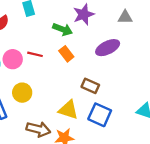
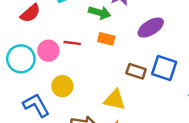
orange rectangle: (66, 54) -> (106, 39), turned -32
blue square: (100, 115) -> (164, 68), moved

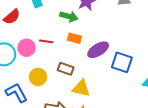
purple ellipse: (151, 28) -> (98, 50), moved
brown rectangle: (136, 71) -> (66, 69), moved

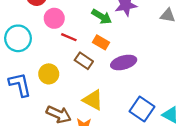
pink circle: (27, 48) -> (54, 18), moved
blue square: (122, 62) -> (142, 109), moved
brown rectangle: (66, 69) -> (84, 61), moved

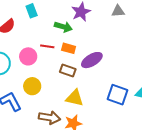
pink circle: (54, 18) -> (28, 56), moved
red line: (69, 37) -> (47, 46), moved
brown rectangle: (84, 61) -> (68, 71), moved

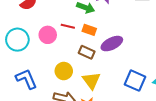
yellow circle: (32, 86) -> (64, 71), moved
yellow triangle: (75, 98) -> (91, 81), turned 36

